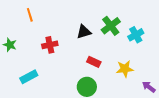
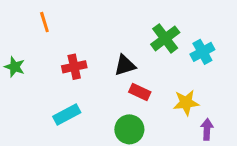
black triangle: (84, 32) -> (125, 65), moved
cyan rectangle: (29, 77) -> (67, 114), moved
purple arrow: (149, 87) -> (207, 129), moved, turned 56

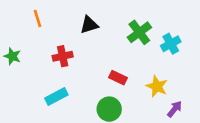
black triangle: (125, 65) -> (89, 25), moved
yellow star: (186, 103) -> (157, 86), turned 30
purple arrow: (207, 129) -> (175, 109), turned 36

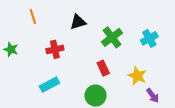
green cross: (139, 32) -> (112, 37), moved
red rectangle: (118, 78) -> (103, 68), turned 40
purple arrow: (175, 109) -> (153, 96), turned 104

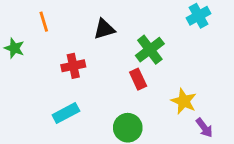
cyan cross: (149, 38) -> (198, 16), moved
green star: (11, 49) -> (14, 48), moved
red rectangle: (103, 68) -> (138, 79), moved

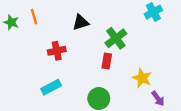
green star: (14, 48) -> (11, 22), moved
red rectangle: (138, 79) -> (107, 61), turned 35

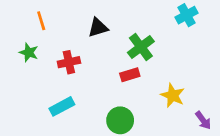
green star: (11, 22) -> (29, 53), moved
red rectangle: (107, 61) -> (130, 75), turned 63
purple arrow: (158, 99) -> (203, 120), moved

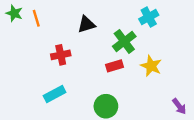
cyan cross: (187, 15) -> (149, 17), moved
green star: (29, 53) -> (14, 13), moved
yellow star: (173, 95) -> (151, 66), moved

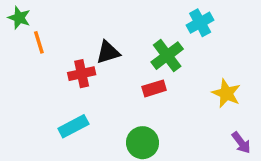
orange line: (36, 18) -> (39, 42), moved
black triangle: (86, 24) -> (108, 52), moved
yellow star: (151, 66) -> (226, 93), moved

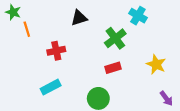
cyan cross: (200, 23) -> (138, 16), turned -30
black triangle: (108, 52) -> (79, 18), moved
red rectangle: (154, 88) -> (113, 68), moved

